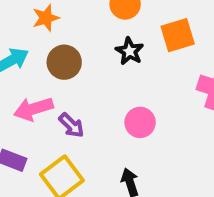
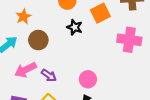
pink circle: (140, 122) -> (88, 79), moved

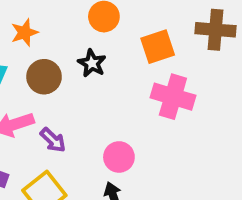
black star: (75, 27) -> (92, 63), moved
pink cross: (129, 40) -> (173, 97), moved

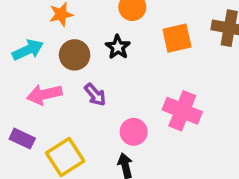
pink cross: (173, 97) -> (182, 111), moved
purple arrow: (53, 140) -> (95, 95), moved

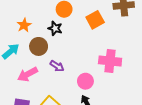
black star: (118, 47) -> (55, 28), moved

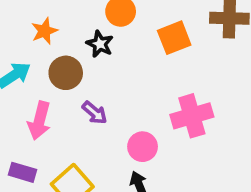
pink cross: (110, 61) -> (192, 116), turned -30
pink arrow: (28, 74) -> (39, 121), turned -54

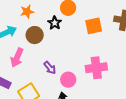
purple arrow: (95, 113) -> (50, 68), moved

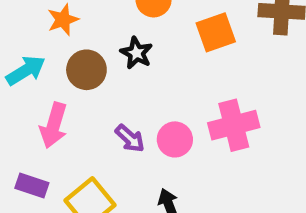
black star: (55, 23) -> (136, 53), moved
pink circle: (68, 80) -> (175, 139), moved

